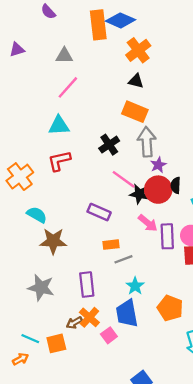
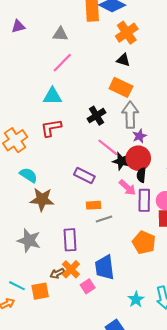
black semicircle: (176, 185) -> (141, 175), moved
cyan star: (135, 286) -> (136, 299), moved
orange pentagon: (170, 308) -> (144, 243), moved

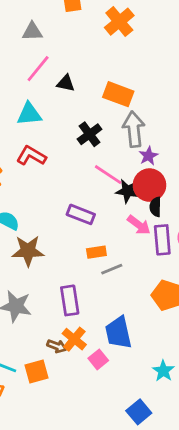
black triangle: (123, 60) -> (66, 83), moved
red L-shape: (51, 128) -> (31, 156), turned 45
brown arrow: (57, 273) -> (57, 346), turned -128

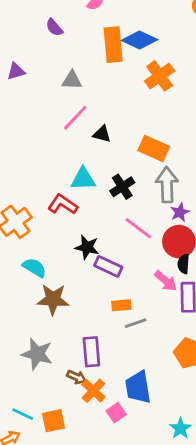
cyan triangle: (29, 114) -> (83, 179), moved
black star: (128, 191) -> (87, 247), moved
brown arrow: (57, 346) -> (77, 377), moved

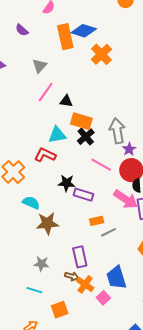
gray triangle: (72, 80) -> (39, 66), turned -42
orange rectangle: (154, 149) -> (81, 121), moved
pink arrow: (166, 281) -> (126, 199), size x1.4
gray star: (37, 354) -> (41, 264), size x0.7
cyan line: (23, 414) -> (34, 290), moved

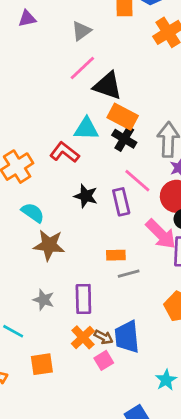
black triangle: (66, 101) -> (108, 86), size x1.6
black cross: (86, 137) -> (124, 139), turned -30
purple rectangle: (83, 195) -> (121, 202), moved, turned 48
gray star: (41, 264) -> (44, 300), moved
brown arrow: (72, 276) -> (104, 337), moved

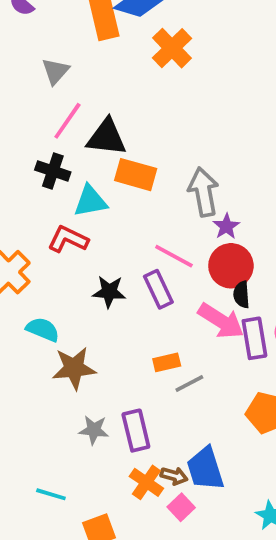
black cross: (124, 139) -> (53, 171), moved
gray star: (44, 300) -> (94, 430), moved

